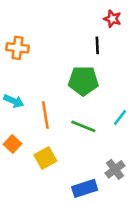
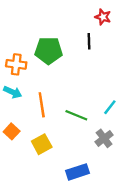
orange cross: (18, 48) -> (16, 64), moved
green pentagon: (83, 81) -> (49, 50), moved
gray cross: (115, 169) -> (104, 138), moved

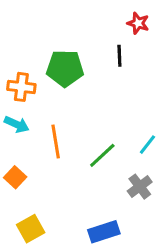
green line: (76, 115) -> (102, 155), turned -65
yellow square: (42, 144) -> (31, 229), moved

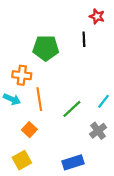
orange cross: (21, 87) -> (22, 75), moved
cyan arrow: (17, 124) -> (12, 99), moved
orange square: (15, 177) -> (29, 130), moved

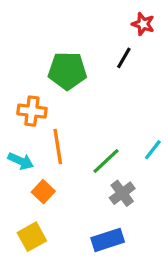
black line: (84, 39) -> (124, 58), turned 32
cyan arrow: (12, 99) -> (21, 161), moved
gray cross: (98, 131) -> (122, 193), moved

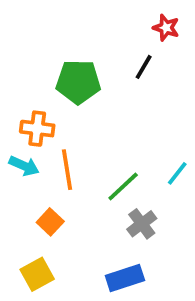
cyan arrow: (21, 161) -> (24, 166), moved

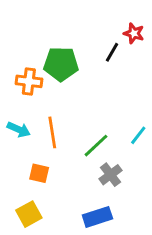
red star: (166, 28) -> (134, 33), moved
orange cross: (37, 129) -> (29, 81), moved
orange square: (50, 222) -> (39, 173), turned -30

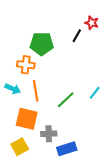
orange cross: (29, 81) -> (26, 65), moved
orange square: (39, 173) -> (27, 119), size x1.6
gray cross: (111, 175) -> (49, 134), moved, turned 35

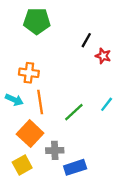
red star: (92, 23) -> (103, 56), moved
green pentagon: (42, 44) -> (37, 21), moved
orange square: (27, 119) -> (30, 134), turned 30

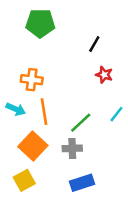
red star: (103, 56) -> (104, 75), moved
gray cross: (55, 150) -> (72, 148), moved

